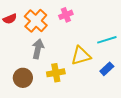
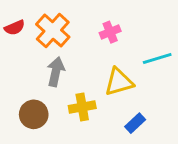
pink cross: (66, 15) -> (110, 32), moved
blue rectangle: (107, 69) -> (135, 123), moved

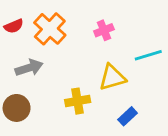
gray arrow: (56, 72) -> (29, 68), moved, turned 60
brown circle: (34, 114) -> (17, 108), moved

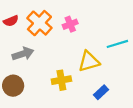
pink cross: (104, 30) -> (70, 24), moved

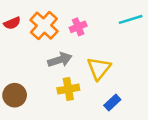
cyan line: (117, 44) -> (131, 19), moved
gray arrow: (23, 54) -> (60, 60), moved
yellow triangle: (89, 61) -> (99, 68), turned -35

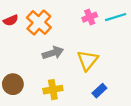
pink cross: (78, 27) -> (90, 17), moved
yellow cross: (68, 89) -> (53, 90), moved

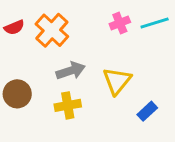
brown circle: (13, 84) -> (17, 94), moved
yellow cross: (53, 90) -> (68, 105), moved
blue rectangle: (99, 91) -> (147, 111), moved

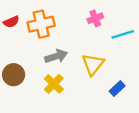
cyan line: (155, 23) -> (123, 34), moved
orange cross: (52, 30) -> (41, 24), turned 35
yellow cross: (68, 105) -> (54, 84), turned -36

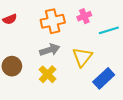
orange cross: (41, 24) -> (53, 21), moved
blue rectangle: (117, 88) -> (104, 78), size x1.5

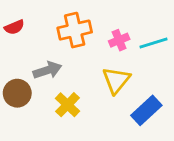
pink cross: (84, 16) -> (119, 40), moved
gray arrow: (50, 50) -> (47, 70), moved

